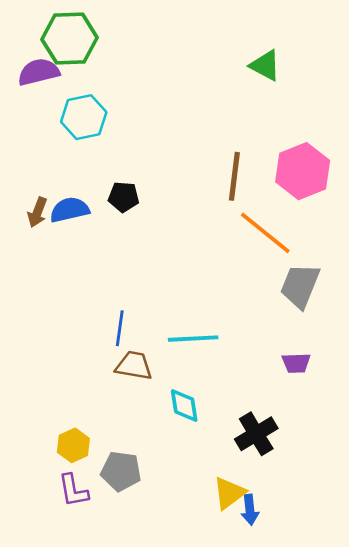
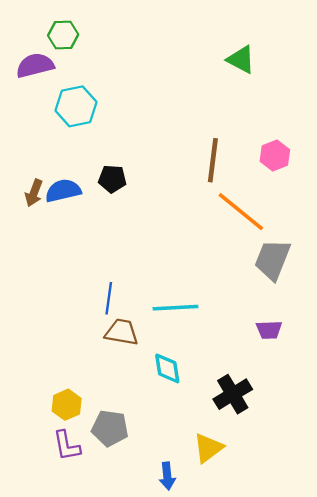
green hexagon: (70, 39) -> (63, 35), size x0.6
pink hexagon: (303, 171) -> (275, 155), size x0.6
blue arrow: (250, 510) -> (167, 476), moved

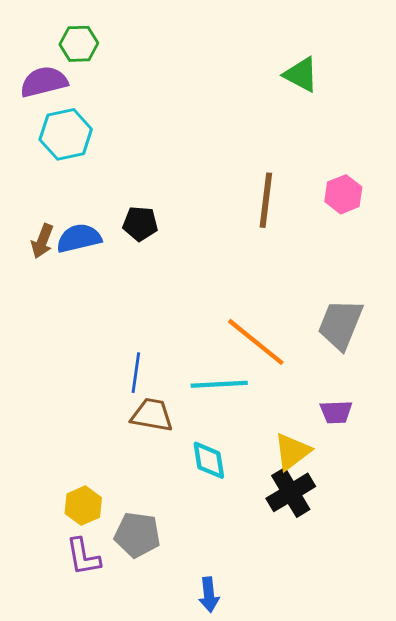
cyan hexagon: (76, 106) -> (66, 134), moved
orange line: (241, 212) -> (256, 342), moved
yellow triangle: (208, 448) -> (292, 452), moved

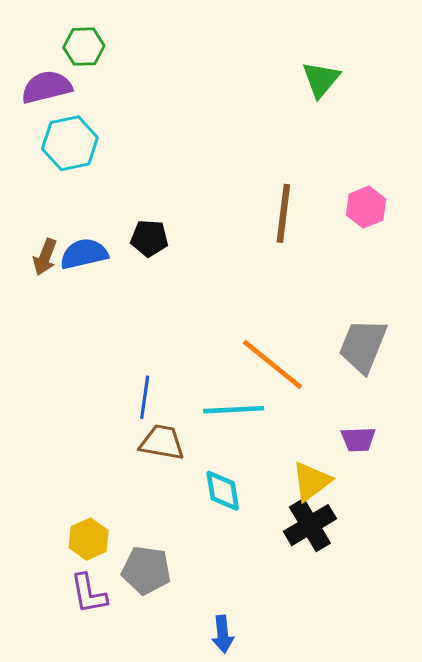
green triangle: (301, 75) -> (321, 79), turned 42

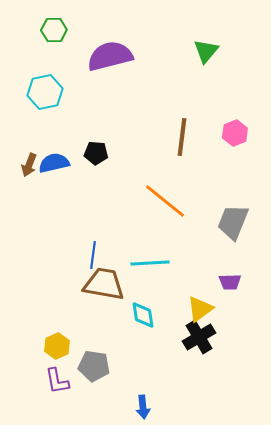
purple semicircle: (47, 87) -> (110, 56), moved, size x1.4
orange line: (273, 365) -> (165, 201), moved
brown trapezoid: (162, 442) -> (104, 284), size x1.4

